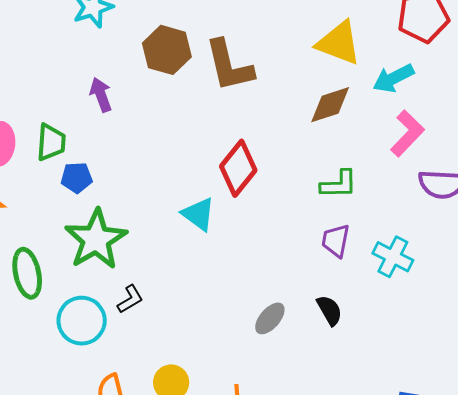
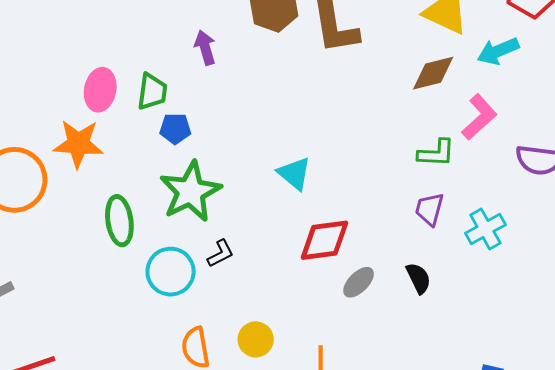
pink L-shape: (407, 133) -> (479, 117), moved
red diamond: (238, 168) -> (324, 240), moved, turned 40
cyan cross: (393, 257) -> (485, 229), turned 30

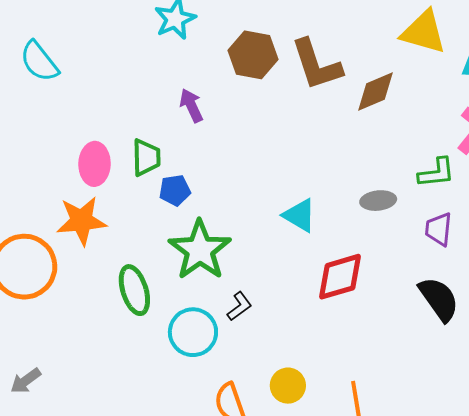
brown diamond: (433, 73) -> (376, 92), moved
black semicircle: (419, 278) -> (439, 299), size x1.5
gray ellipse: (359, 282) -> (378, 201), moved, turned 48

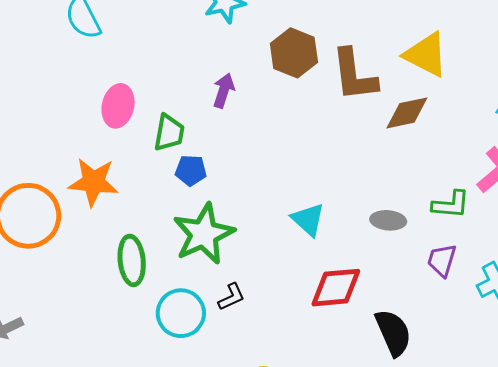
yellow triangle: (424, 32) -> (426, 55), moved
purple arrow: (191, 105) -> (224, 91), turned 32
pink ellipse: (95, 164) -> (118, 106), moved
black semicircle: (439, 299) -> (393, 333), moved

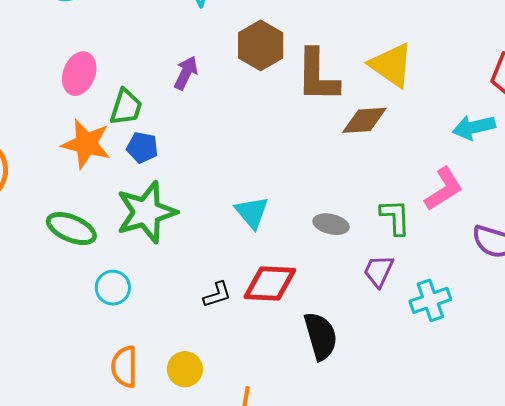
orange star: (93, 182) -> (86, 144), moved
green L-shape: (451, 205) -> (395, 217), turned -105
green ellipse: (132, 260) -> (71, 229), turned -69
black L-shape: (231, 297) -> (217, 295), moved
cyan circle: (181, 313) -> (113, 288), size x0.7

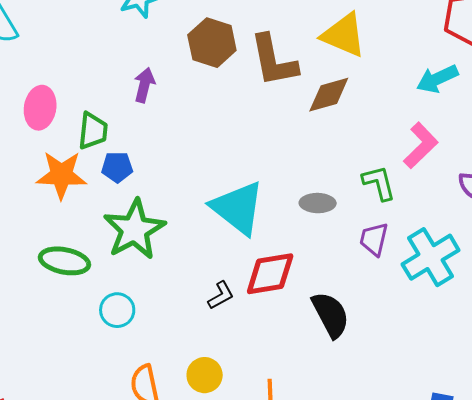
cyan triangle: (252, 212) -> (238, 208), size x1.6
cyan cross: (430, 300) -> (431, 257), size x1.4

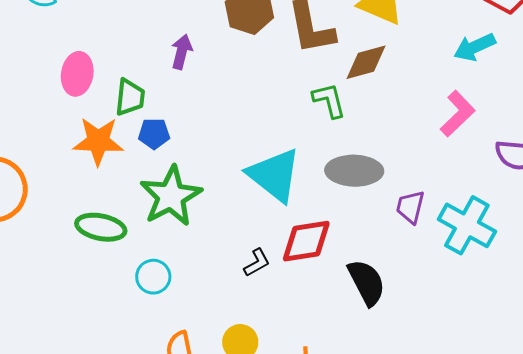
green L-shape: (379, 183) -> (329, 100), moved
gray ellipse: (318, 203) -> (354, 171), size x1.6
cyan cross: (431, 257) -> (467, 225), turned -30

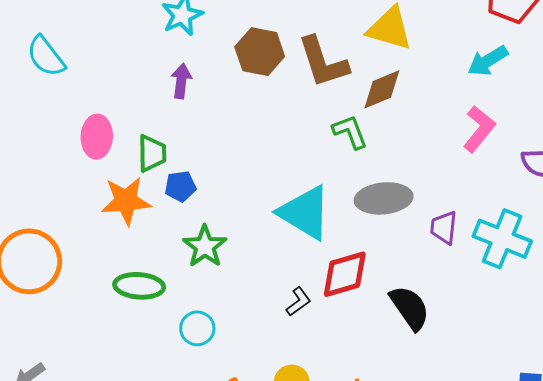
purple arrow: (182, 52) -> (181, 81), moved
green star: (171, 196) -> (205, 246), size x0.7

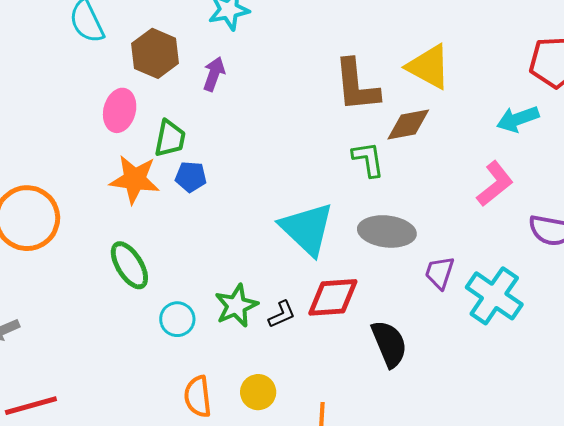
brown hexagon: (260, 52) -> (155, 53), moved
green star: (205, 246) -> (236, 306), moved
green ellipse: (139, 286) -> (129, 265), turned 42

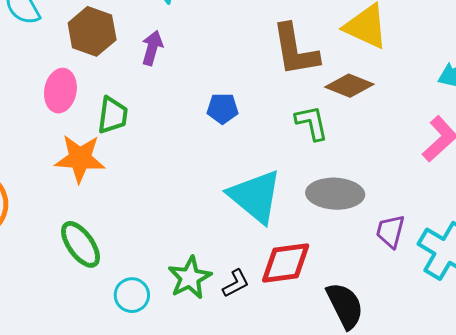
brown diamond: (408, 125) -> (349, 86), turned 36
blue pentagon: (191, 177) -> (223, 108), moved

